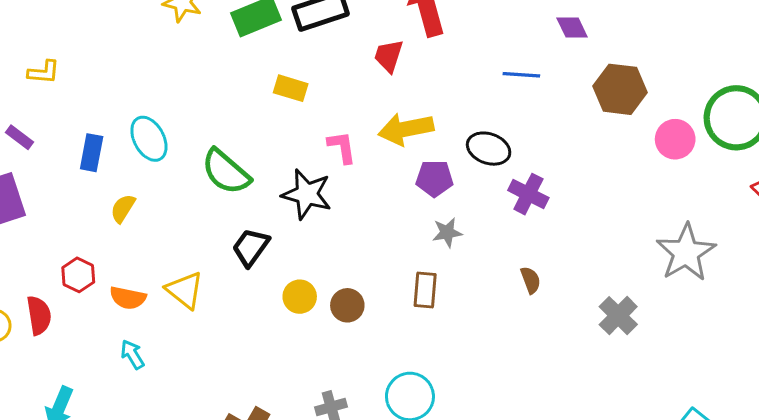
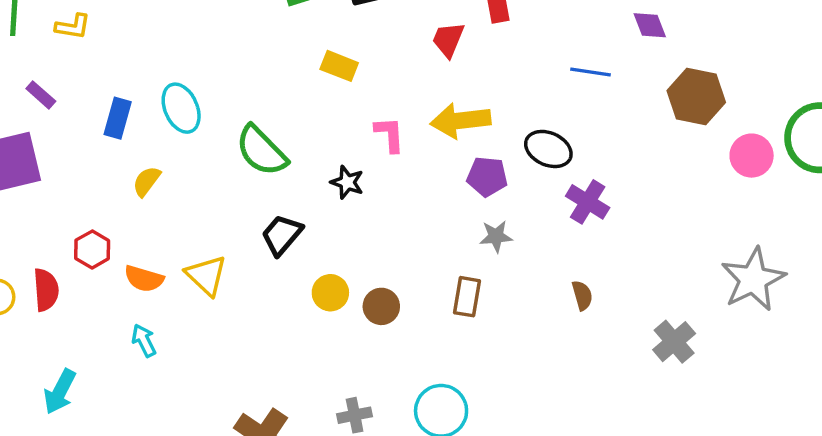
black star: (307, 194) -> (347, 182), size x0.6

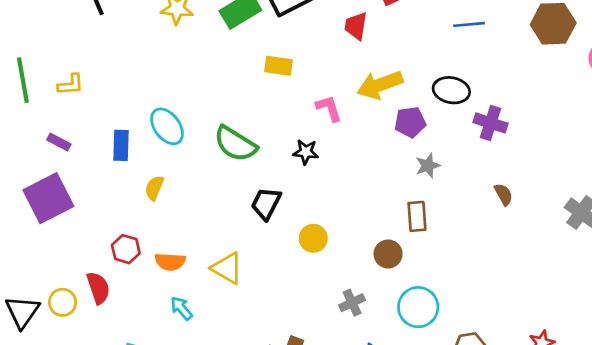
yellow triangle: (206, 275) -> (227, 268), moved
brown circle: (381, 306) -> (388, 254), moved
gray cross: (355, 415) -> (352, 303), moved

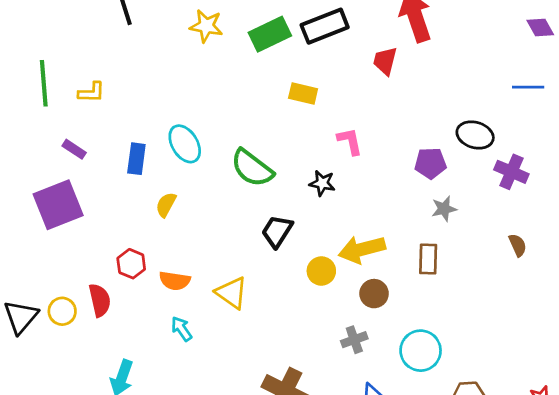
blue line: (469, 24) -> (528, 87), moved
yellow arrow: (380, 85) -> (362, 249), moved
brown circle: (388, 254) -> (374, 294), moved

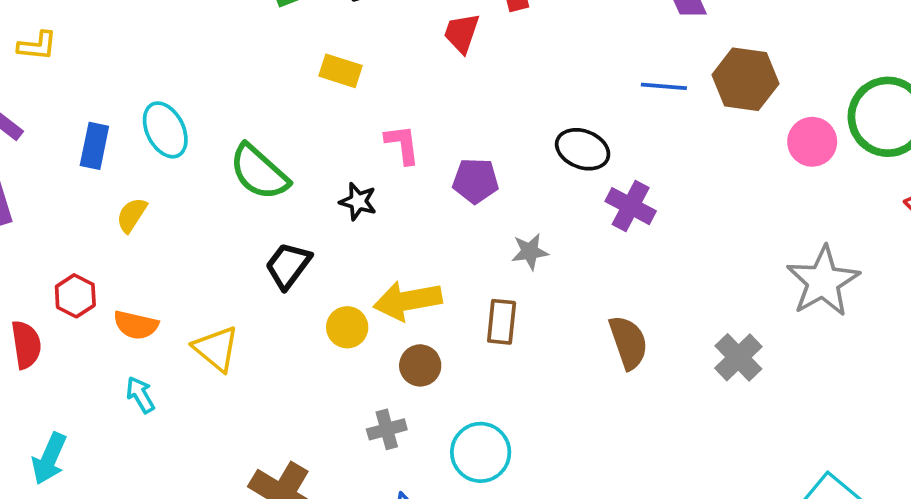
purple pentagon: (430, 163) -> (476, 181), moved
brown semicircle: (518, 245) -> (628, 342), moved, size x1.6

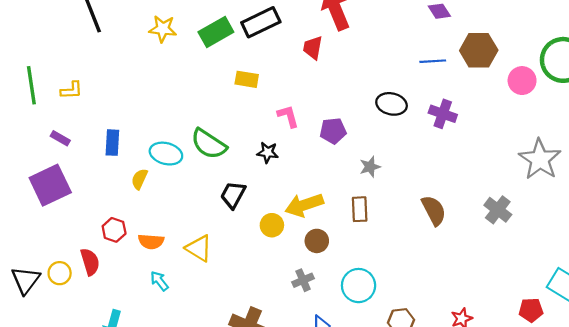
cyan ellipse: (165, 130) -> (166, 154), moved, turned -40
purple cross: (631, 206) -> (443, 114), moved

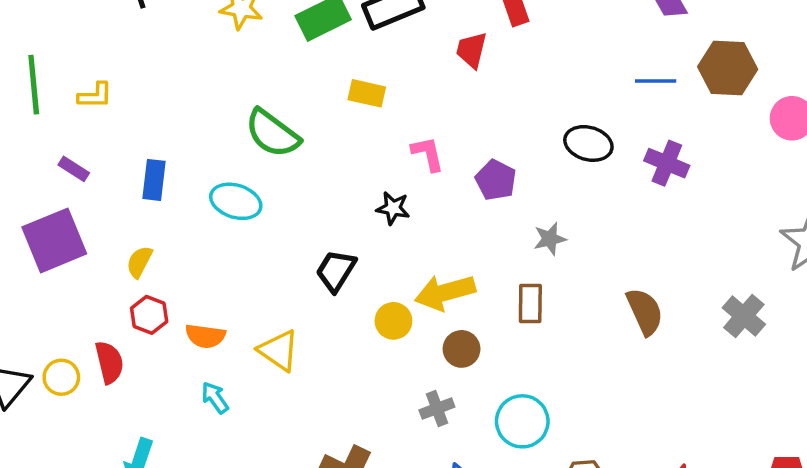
purple pentagon: (333, 131) -> (496, 180), turned 30
green semicircle: (209, 144) -> (272, 133), moved
yellow semicircle: (139, 179) -> (139, 262), moved

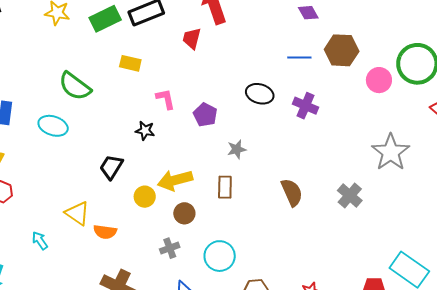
orange semicircle: (205, 336) -> (105, 232), moved

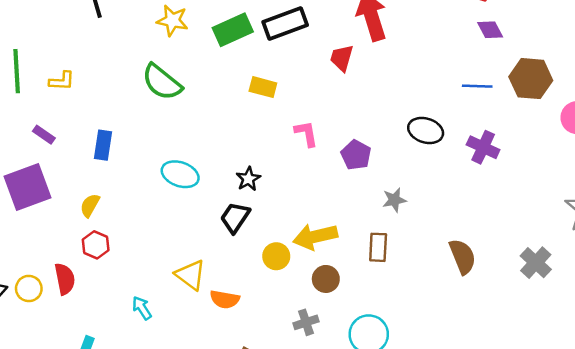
green semicircle: (75, 86) -> (162, 82), moved
cyan ellipse: (53, 126) -> (180, 174), moved
black star: (145, 131) -> (248, 179), moved, turned 30

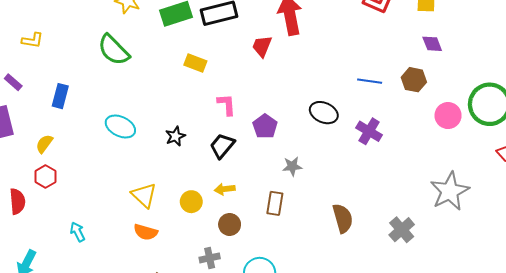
purple diamond: (490, 30) -> (432, 44), moved
brown hexagon: (531, 79) -> (414, 80), size x0.7
black trapezoid: (235, 217) -> (222, 146), moved
yellow arrow: (315, 237) -> (225, 189), size x0.6
yellow triangle: (190, 275) -> (144, 195), moved

